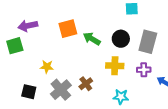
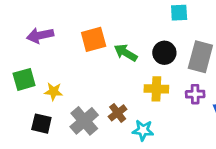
green square: (15, 46) -> (24, 79), moved
yellow star: (47, 67) -> (53, 92), moved
cyan star: (121, 97) -> (143, 130), moved

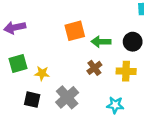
purple arrow: (40, 35) -> (15, 27), moved
green arrow: (126, 53) -> (101, 42), turned -30
brown cross: (118, 113) -> (94, 68), moved

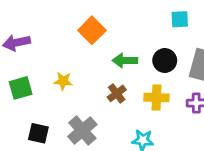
orange square: (75, 31) -> (92, 30), moved, turned -30
yellow star: (42, 73) -> (63, 81), moved

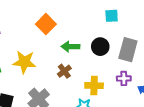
yellow star: (63, 81) -> (24, 62), size x1.6
yellow cross: (156, 98) -> (94, 86), moved

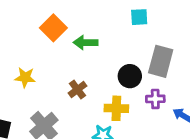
green arrow: (70, 47) -> (86, 43), moved
black circle: (100, 47) -> (130, 76), moved
yellow star: (24, 62) -> (25, 77), size x0.7

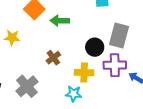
yellow star: (25, 77) -> (12, 38), moved
purple cross: (155, 99) -> (115, 65), size x1.5

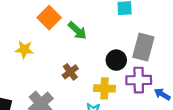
green arrow: (60, 21) -> (77, 31), turned -138

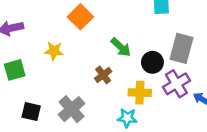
green arrow: (77, 31) -> (121, 47), moved
purple cross: (139, 80) -> (176, 84), turned -30

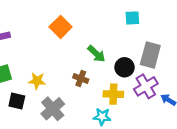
yellow star: (54, 51) -> (37, 81), moved
brown cross: (103, 75) -> (81, 79), turned -32
black square: (31, 112) -> (17, 101), moved

